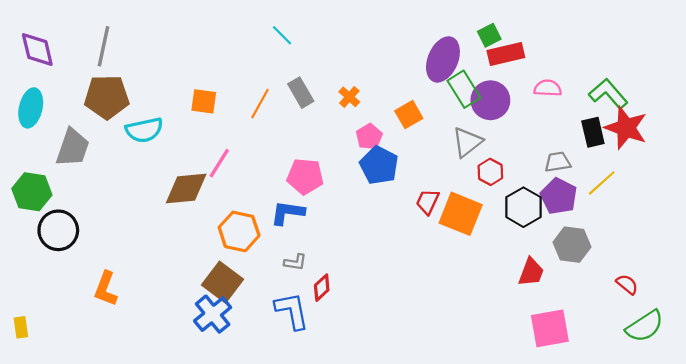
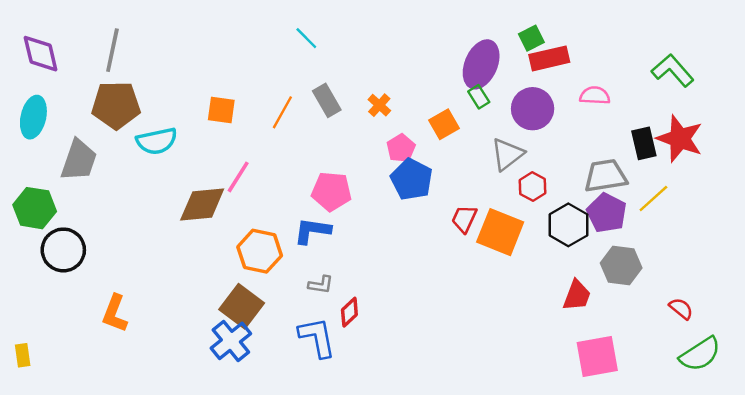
green rectangle: (464, 89) -> (479, 97), moved, size x0.6
green L-shape: (608, 94) -> (673, 70), moved
gray trapezoid: (558, 162) -> (606, 176), size x1.5

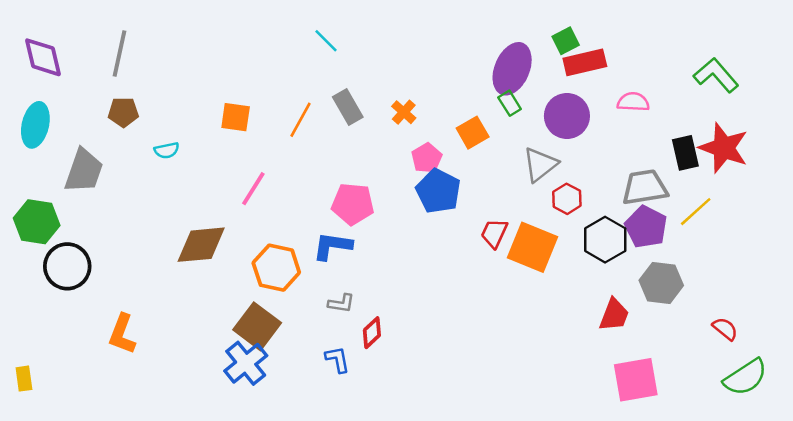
brown pentagon: (116, 105) -> (123, 112), size x0.6
cyan semicircle: (157, 141) -> (167, 150), size x0.6
brown diamond: (202, 204) -> (201, 245), moved
blue L-shape: (317, 337) -> (337, 359), size x0.6

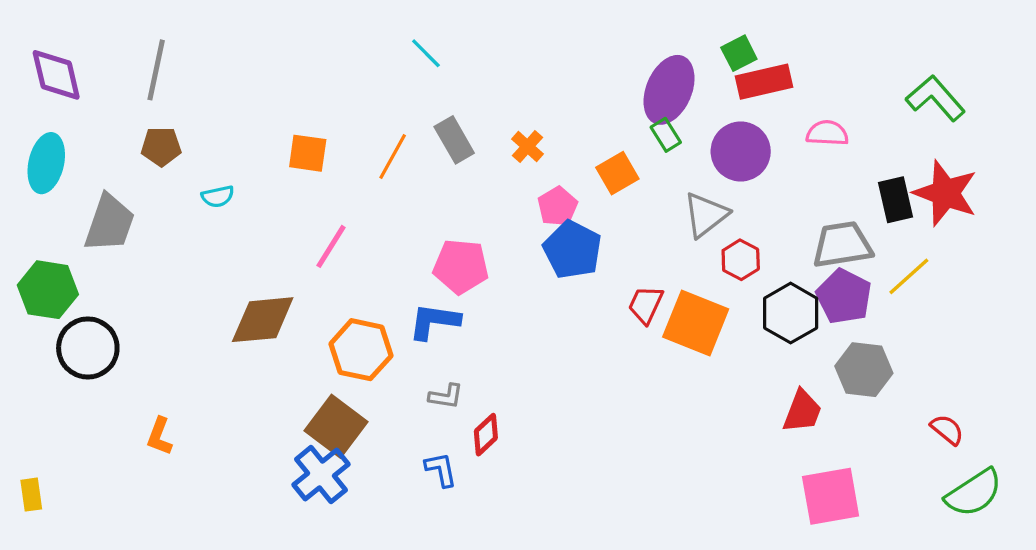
orange L-shape: (122, 334) -> (159, 436), size x0.7

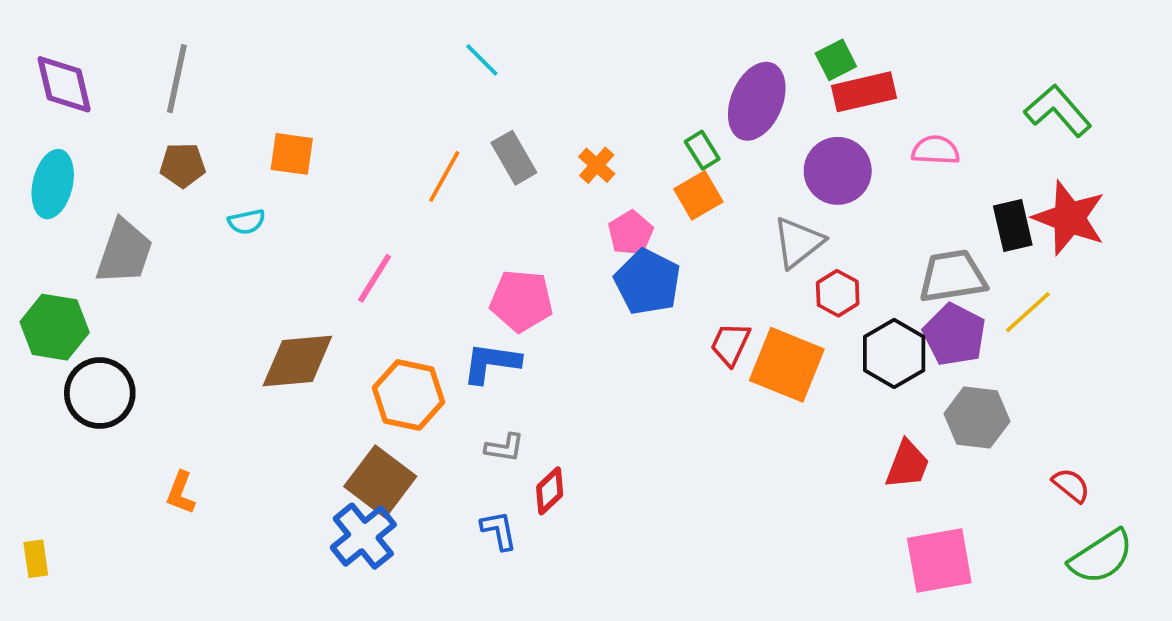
green rectangle: (666, 135) -> (702, 150), moved
orange square: (308, 153) -> (292, 154), moved

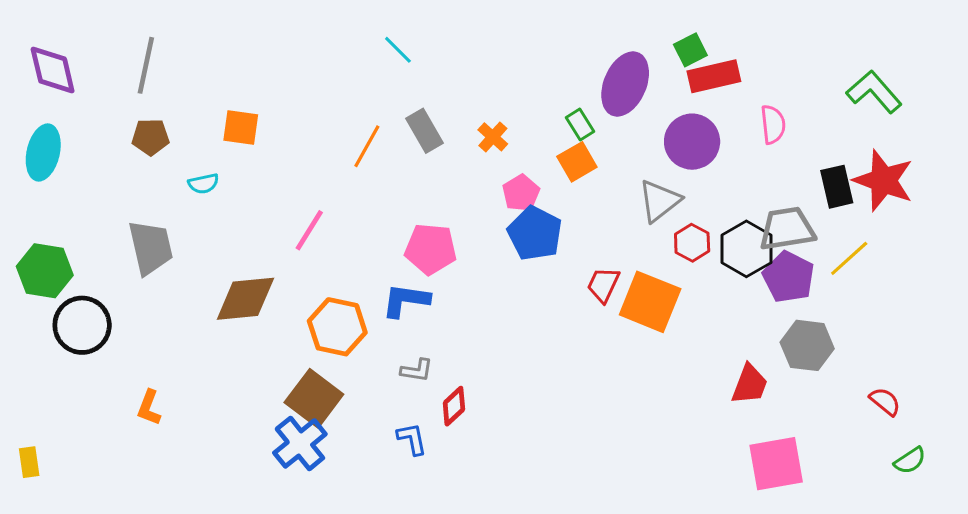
pink semicircle: (936, 150) -> (773, 124), turned 81
gray trapezoid: (124, 252) -> (151, 247), moved, turned -32
black hexagon: (894, 353) -> (746, 249), moved
green semicircle: (1101, 557) -> (910, 461), size x0.6

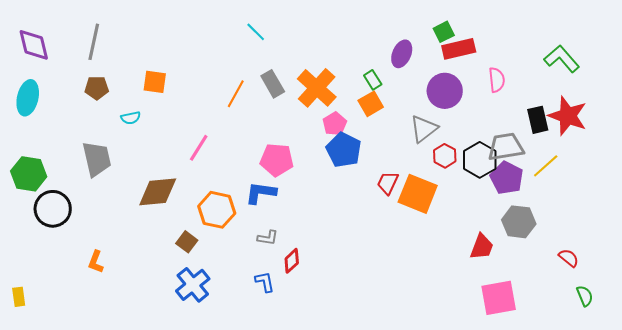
purple ellipse: (625, 84) -> (402, 54), size x0.7
orange cross: (493, 137) -> (317, 88), size x2.0
brown square: (314, 398) -> (187, 242), moved, size x0.6
green semicircle: (910, 461) -> (585, 296), turned -80

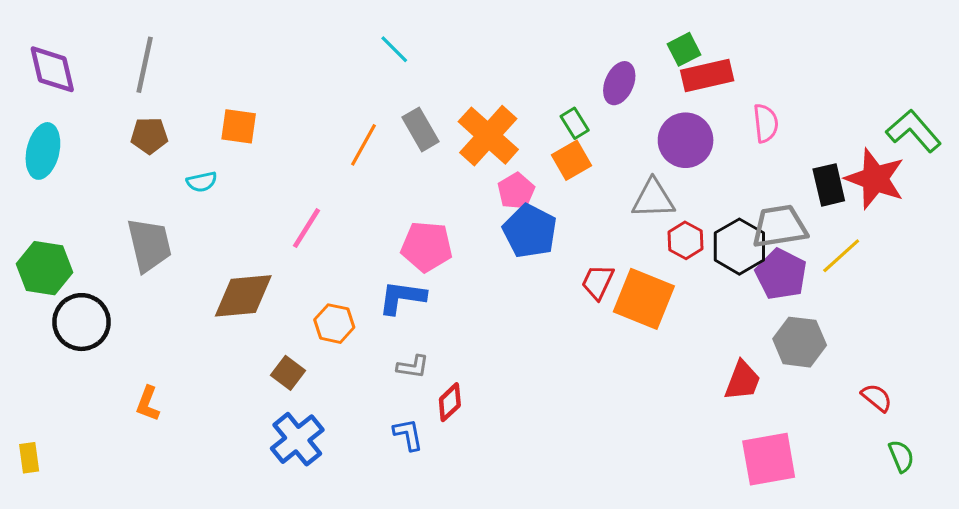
green L-shape: (562, 59) -> (914, 131), moved
gray triangle: (424, 129) -> (653, 199), turned 36
orange hexagon: (217, 210) -> (334, 324), size x0.7

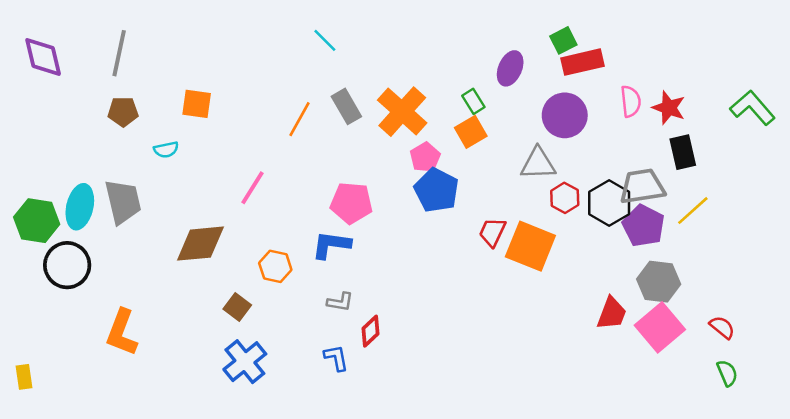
cyan ellipse: (43, 151) -> (80, 207), moved
red star: (875, 179) -> (669, 108), moved, size x0.7
orange L-shape: (148, 404) -> (122, 332), size x1.6
green semicircle: (901, 456) -> (727, 373), moved
pink square: (769, 459) -> (660, 327), moved, turned -30

